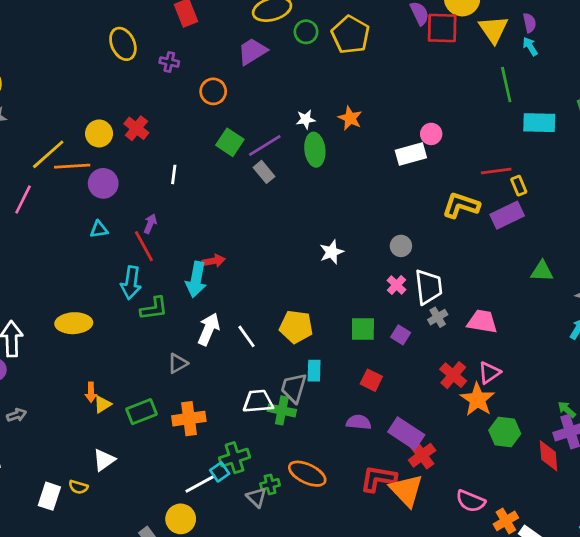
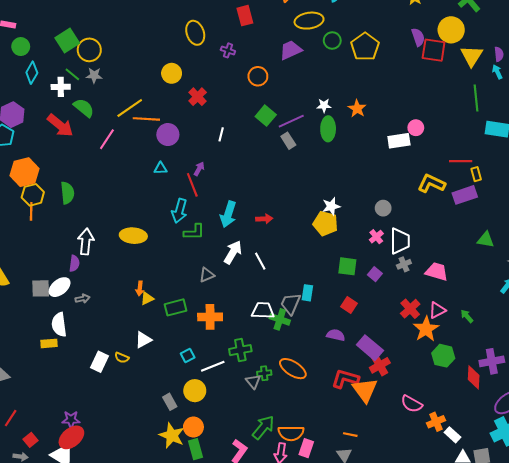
yellow circle: (99, 133) -> (172, 73), moved
red arrow: (214, 261) -> (264, 219), moved
yellow pentagon: (296, 327) -> (325, 224), moved
green arrow: (567, 409) -> (467, 316), moved
cyan square: (220, 472) -> (188, 356), moved

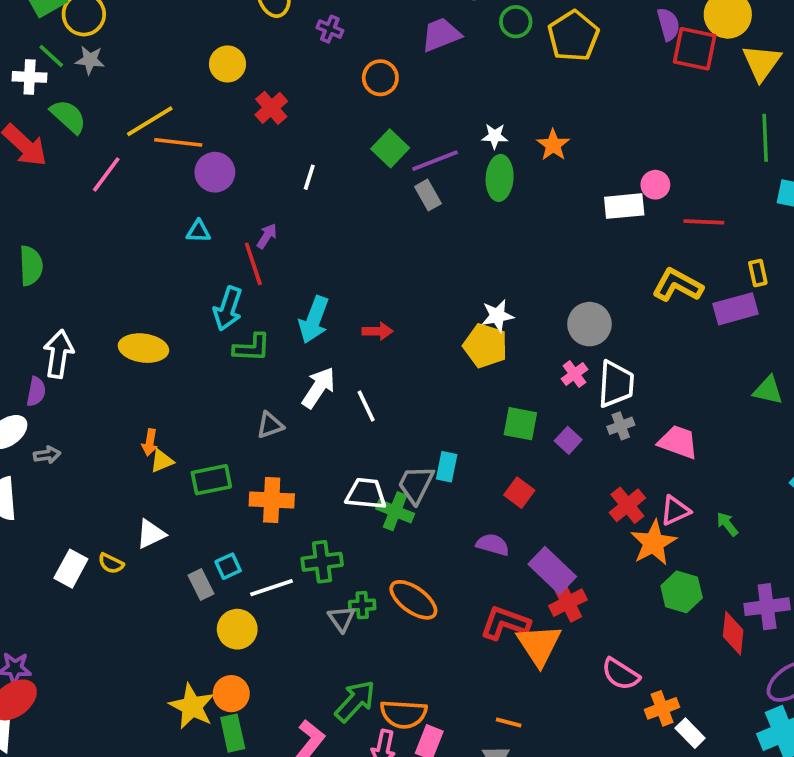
red line: (461, 161) -> (704, 222), moved
gray circle: (383, 208) -> (589, 324), size x1.5
gray rectangle: (170, 402) -> (201, 585), moved

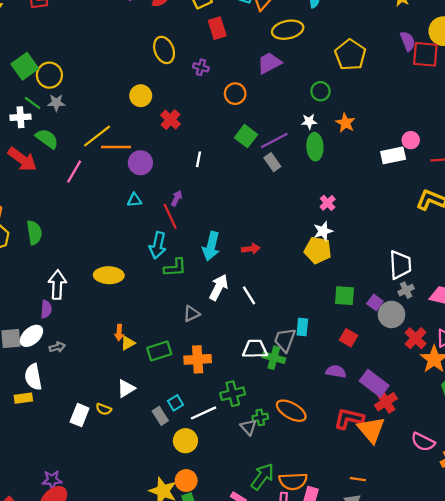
green circle: (516, 22) -> (320, 91), moved
gray circle: (589, 324) -> (391, 314), moved
pink cross: (574, 374) -> (328, 203), moved

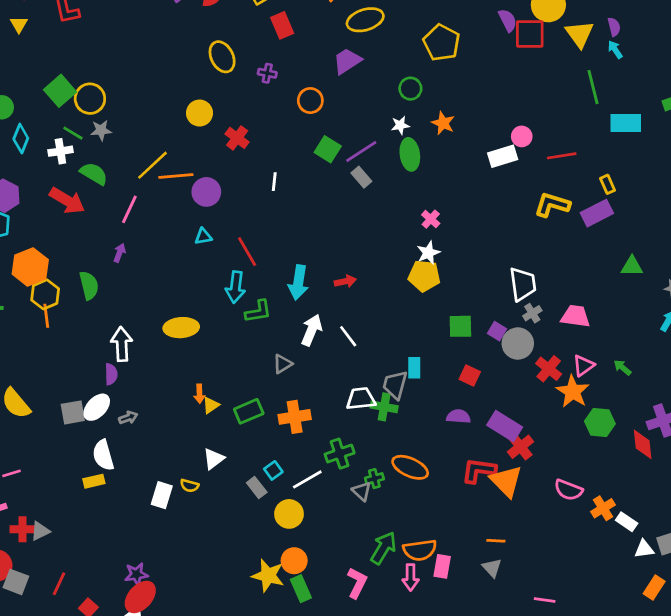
purple arrow: (177, 198) -> (120, 253), moved

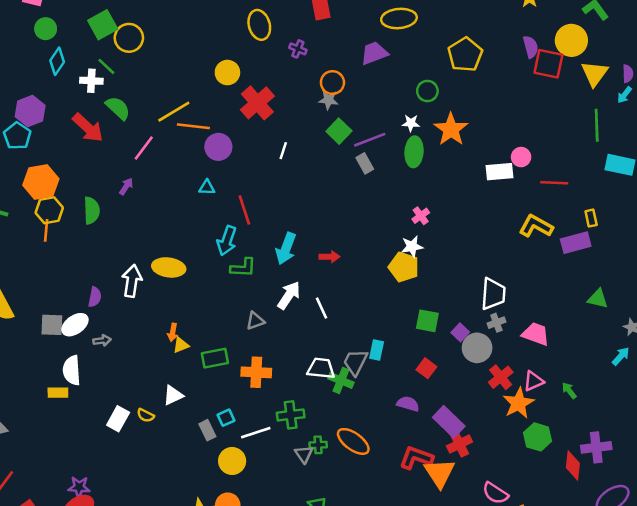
cyan arrow: (615, 50) -> (624, 95), turned -120
orange star: (443, 123) -> (451, 129), size x1.5
gray star: (101, 130) -> (328, 100), moved
red cross: (237, 138) -> (257, 103), size x1.5
white arrow: (122, 344) -> (132, 281), moved

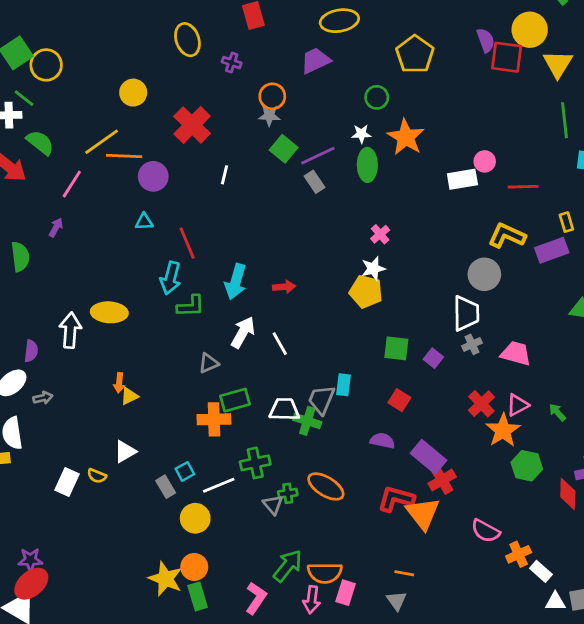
yellow circle: (227, 73) -> (133, 93), moved
gray circle: (477, 348) -> (484, 274), moved
green rectangle: (215, 358) -> (235, 400), moved

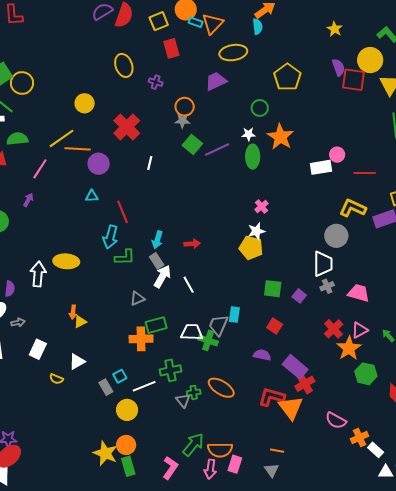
green semicircle: (40, 143) -> (17, 139), turned -45
gray rectangle: (314, 182) -> (157, 261), moved
cyan arrow: (236, 282) -> (157, 240), size x0.7
white rectangle: (67, 482) -> (38, 349), moved

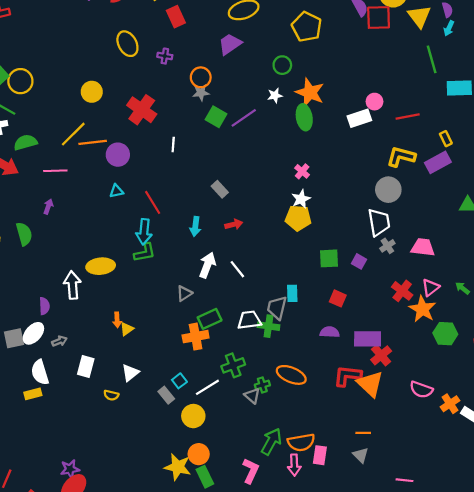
green ellipse: (253, 157) -> (304, 117), moved
pink line: (40, 169) -> (55, 171), turned 65
green L-shape: (125, 257) -> (145, 253), moved
gray rectangle: (157, 261) -> (220, 189), moved
purple rectangle: (295, 367) -> (368, 339), turned -30

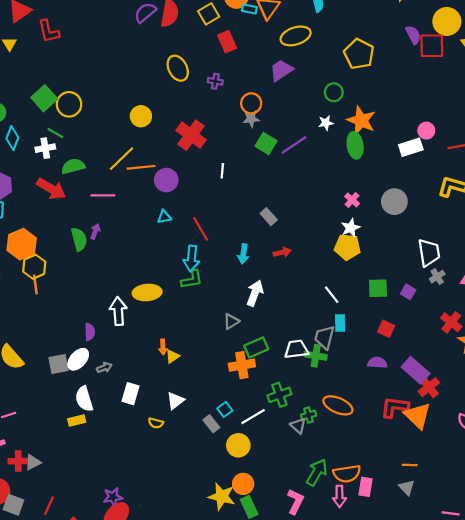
gray circle: (388, 190) -> (394, 202), moved
green semicircle: (24, 234) -> (79, 239), moved
white line: (237, 269) -> (332, 295), moved
purple rectangle: (368, 339) -> (416, 370), turned 40

